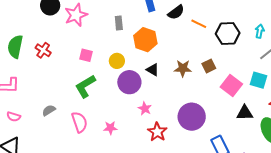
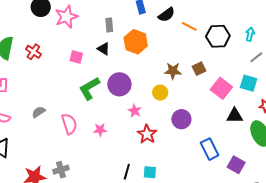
yellow circle: (117, 61) -> (160, 93), moved
black triangle: (153, 70) -> (104, 49), moved
green L-shape: (85, 86) -> (89, 88), moved
purple circle: (192, 117) -> (181, 119), size x0.7

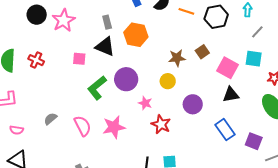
black triangle: (104, 49) -> (105, 47), size x1.5
black triangle: (235, 116) -> (231, 95), moved
pink star: (100, 130) -> (114, 127), size x1.6

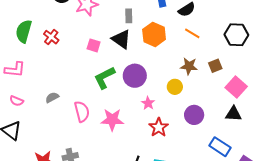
orange line: (186, 11) -> (192, 33), moved
blue rectangle: (225, 130) -> (220, 147), turned -35

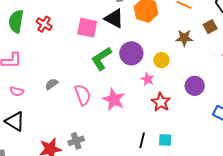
pink square: (94, 45) -> (87, 28), size x1.5
brown square: (215, 66) -> (210, 27), moved
yellow circle: (175, 87) -> (161, 60), moved
pink star: (112, 120) -> (114, 100), turned 30

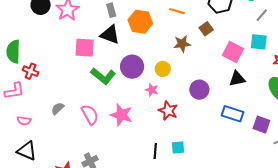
red cross: (44, 24) -> (31, 71), moved
green L-shape: (101, 59) -> (103, 76), turned -100

